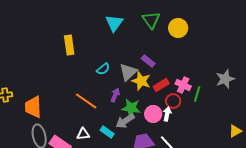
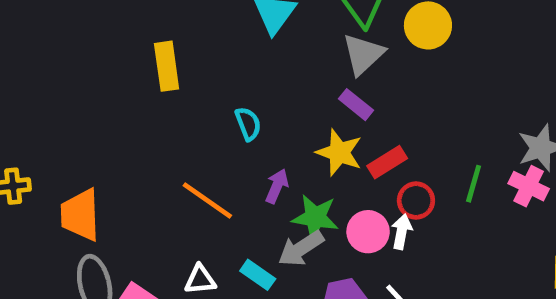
cyan semicircle: (103, 69) -> (248, 124), turned -72
gray triangle: (128, 72) -> (363, 54), moved
pink cross: (183, 85) -> (529, 186), moved

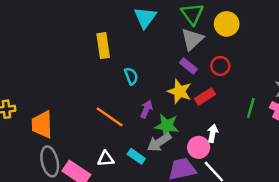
yellow rectangle: (167, 66) -> (103, 46), moved
red circle: (416, 201) -> (220, 66), moved
pink circle: (368, 232) -> (199, 147), moved

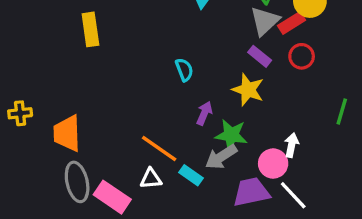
yellow rectangle: (103, 46) -> (90, 29), moved
red rectangle: (205, 96) -> (292, 23), moved
orange line: (110, 117) -> (159, 148), moved

